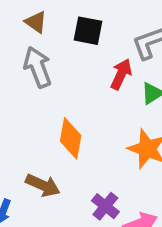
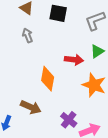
gray arrow: (38, 67) -> (28, 35), size x0.6
red arrow: (121, 74) -> (74, 60), moved, turned 72

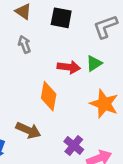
green triangle: (97, 51) -> (94, 63), moved
red arrow: (74, 60) -> (69, 67), moved

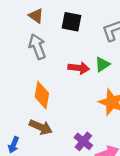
gray arrow: (25, 44) -> (37, 47), size x1.5
orange diamond: (49, 96) -> (42, 95), moved

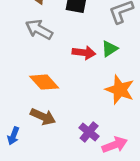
gray arrow: (37, 47) -> (39, 30), turned -40
orange diamond: (42, 95) -> (44, 82), turned -52

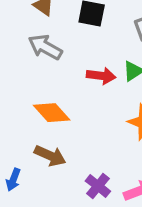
purple cross: (89, 132) -> (98, 186), moved

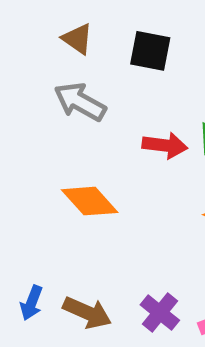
brown arrow: (50, 156) -> (87, 313), moved

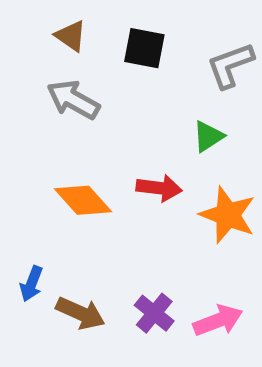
red arrow: (165, 145) -> (159, 188), moved
blue arrow: (32, 303) -> (32, 284), moved

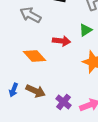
red arrow: (159, 188) -> (62, 41), moved
brown arrow: (81, 313) -> (36, 91), moved

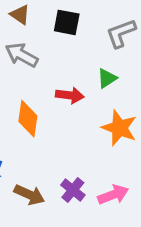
orange diamond: (35, 56) -> (28, 119), turned 50
brown arrow: (36, 91) -> (29, 195), moved

